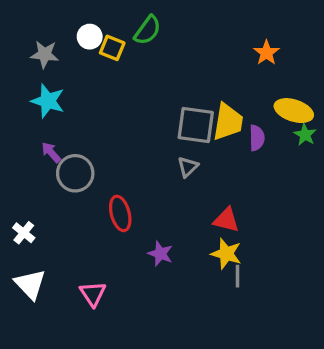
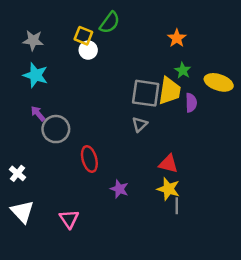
white circle: (90, 37) -> (88, 50), moved
orange star: (266, 53) -> (177, 38), moved
green star: (305, 135) -> (183, 70), moved

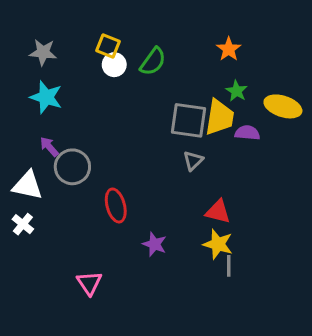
green semicircle: (110, 23) -> (153, 62), moved
purple semicircle: (191, 103) -> (247, 133), turned -84
gray triangle: (140, 124) -> (193, 161), moved
white triangle: (22, 212) -> (28, 185), moved, turned -35

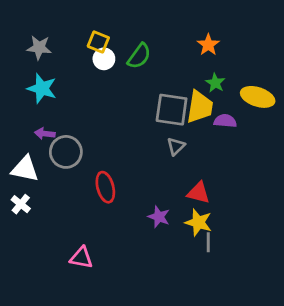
purple arrow: (49, 147) -> (45, 134), turned -42
purple star: (154, 244) -> (159, 217), moved
pink triangle: (89, 283) -> (81, 258), turned -45

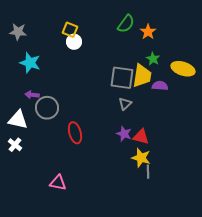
gray star: (39, 48) -> (18, 32), moved
green semicircle: (139, 56) -> (126, 24), moved
purple star: (159, 217) -> (124, 134), moved

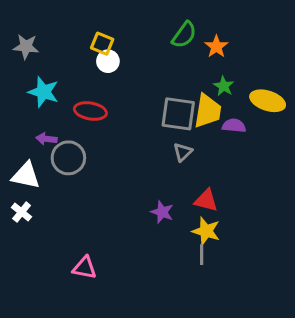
red ellipse: (75, 133) -> (90, 111), moved, turned -65
purple star: (124, 134) -> (162, 212), moved
gray line: (148, 172) -> (202, 255), moved

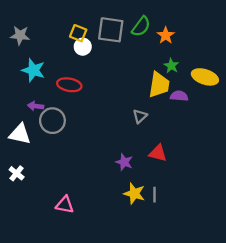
gray square: (178, 114) -> (111, 30), moved
white cross: (22, 212) -> (17, 173), moved
yellow star: (206, 231) -> (134, 194), moved

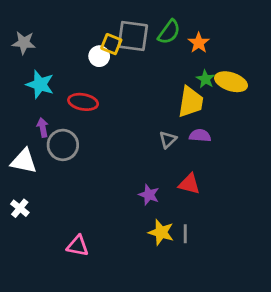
yellow square: (78, 33) -> (111, 44), moved
yellow ellipse: (205, 77) -> (231, 82), moved
purple semicircle: (179, 96) -> (200, 136), moved
purple arrow: (36, 106) -> (43, 127), turned 72

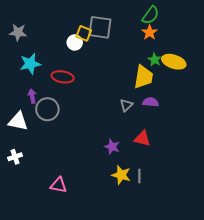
green semicircle: (169, 32) -> (151, 15), moved
cyan star: (40, 84) -> (30, 64), turned -30
white cross: (20, 208) -> (15, 157), turned 32

